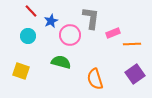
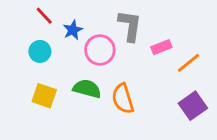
orange line: (132, 44) -> (189, 63), turned -36
yellow square: (21, 71) -> (44, 96), moved
orange semicircle: (95, 79) -> (123, 99), moved

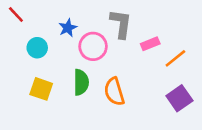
red line: (44, 16) -> (16, 14), moved
green semicircle: (87, 89) -> (81, 82), turned 75

